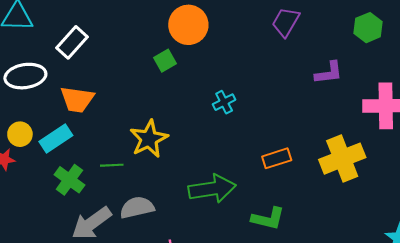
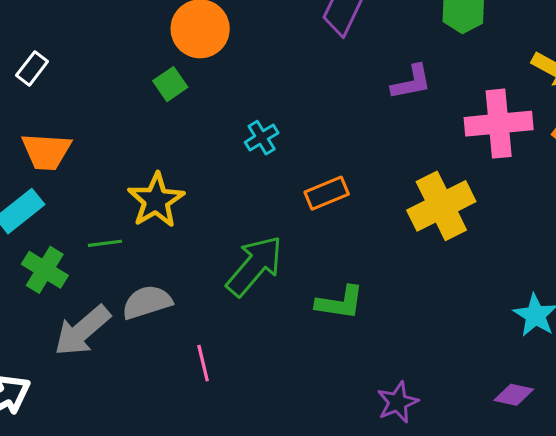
white rectangle: (72, 42) -> (32, 68), size x0.7
orange rectangle: (277, 158) -> (327, 193), moved
green arrow: (212, 189) -> (255, 266), turned -36

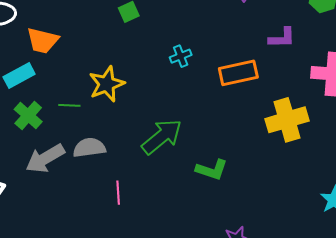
orange rectangle: (327, 193) -> (238, 73), moved, size x1.4

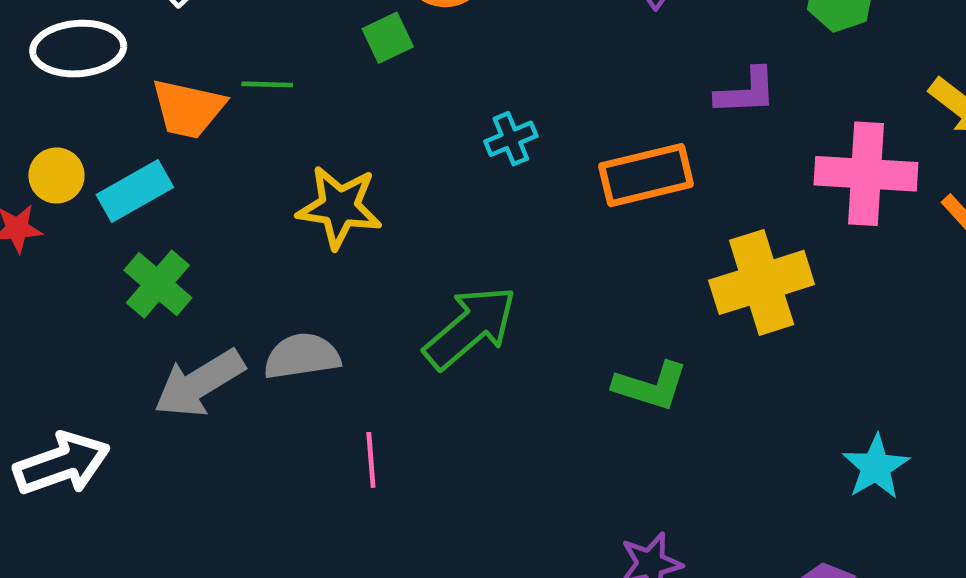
yellow star: (107, 84) -> (339, 207), turned 30
green line: (69, 105) -> (267, 84), moved
green L-shape: (212, 170) -> (650, 386), moved

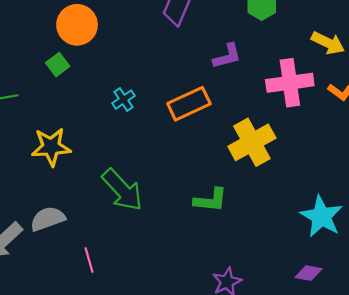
green arrow: (470, 327) -> (122, 190), turned 99
cyan star: (876, 467) -> (321, 216), size x1.4

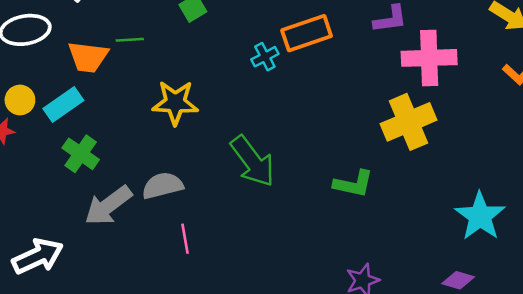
pink cross: (290, 83) -> (429, 58), moved
orange rectangle: (189, 104) -> (307, 33), moved
pink line: (89, 260) -> (185, 239), moved

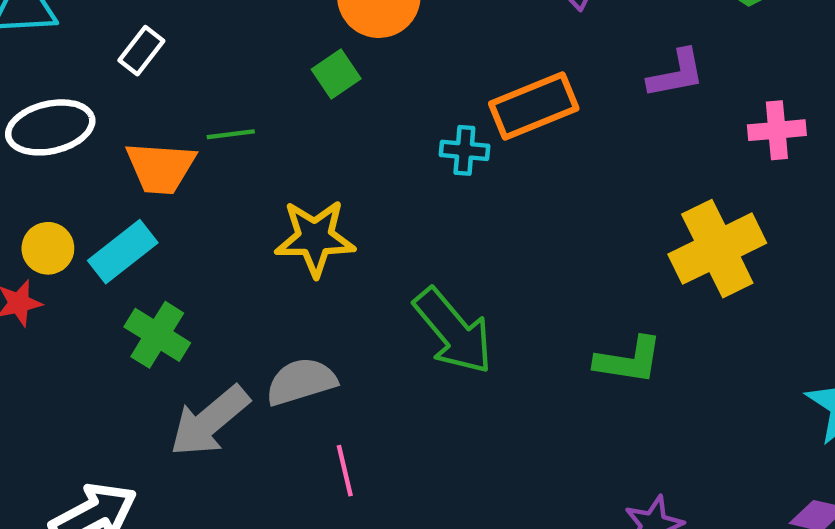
cyan cross: (265, 57) -> (464, 150), turned 36
pink cross: (429, 58) -> (777, 130), moved, size x0.6

